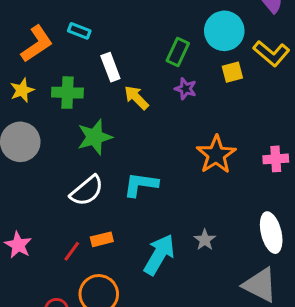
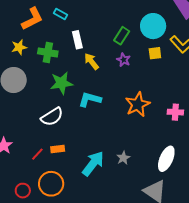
cyan L-shape: (141, 185) -> (90, 99), moved
white ellipse: (271, 233) -> (166, 159), turned 30

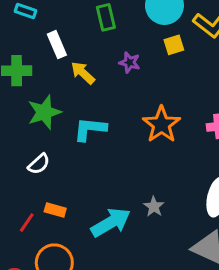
green rectangle: (122, 36) -> (106, 17), moved, turned -36
white semicircle: (52, 117) -> (39, 164), size x0.7
orange rectangle: (58, 149) -> (55, 210), turned 32
cyan arrow: (93, 164) -> (111, 222), turned 32

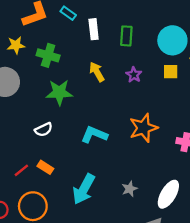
white rectangle: (57, 45) -> (94, 29), moved
cyan L-shape: (90, 129) -> (94, 135), moved
gray star: (154, 207) -> (130, 189), moved
cyan arrow: (111, 222) -> (84, 189), turned 132

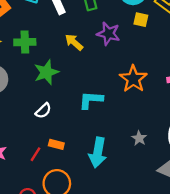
yellow square: (171, 72) -> (141, 20), turned 32
purple star: (134, 75) -> (108, 34), size x1.5

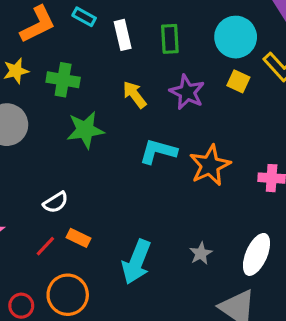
cyan L-shape: (91, 100) -> (158, 151), moved
white semicircle: (43, 111) -> (56, 202), moved

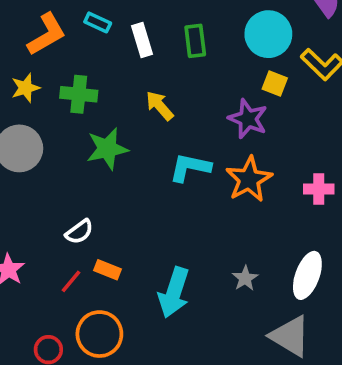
purple star: (187, 92) -> (248, 119), moved

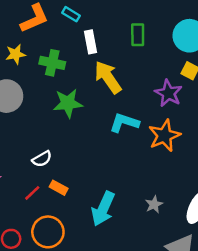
white rectangle: (142, 40) -> (90, 42), moved
yellow arrow: (160, 106) -> (108, 77), size x1.5

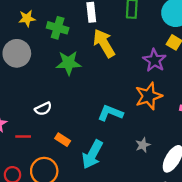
cyan L-shape: (124, 123) -> (110, 113), moved
orange rectangle: (59, 188) -> (63, 140), moved
red line: (32, 193) -> (23, 137), moved, turned 40
gray star: (154, 204) -> (143, 145), moved

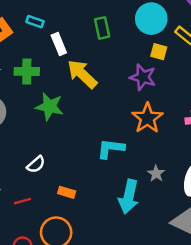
green star: (69, 63) -> (50, 107), turned 30
cyan arrow: (92, 155) -> (129, 197), moved

